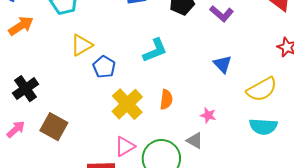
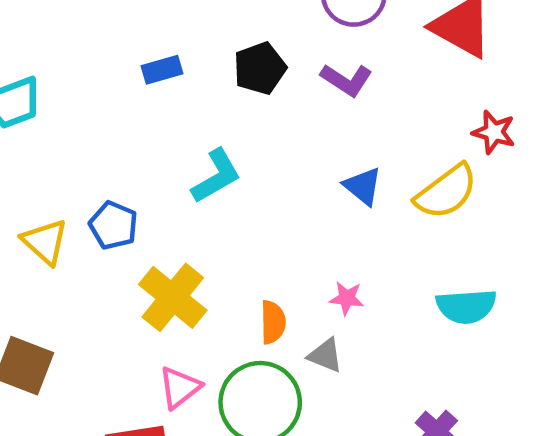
yellow triangle: (82, 45) -> (45, 242), moved, turned -40
yellow semicircle: (262, 89) -> (446, 192), moved
orange semicircle: (166, 99) -> (273, 322), moved

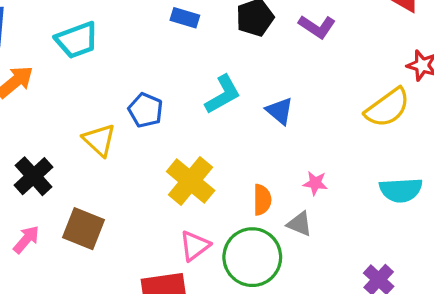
blue rectangle: (162, 70) -> (185, 18), turned 32
blue triangle: (363, 186) -> (280, 111), moved
blue pentagon: (113, 225) -> (146, 110), moved

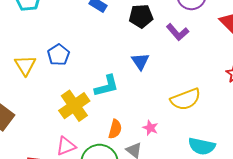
cyan L-shape: (223, 94) -> (107, 86), moved
yellow semicircle: (387, 108) -> (186, 99), moved
blue triangle: (280, 111) -> (140, 61), moved

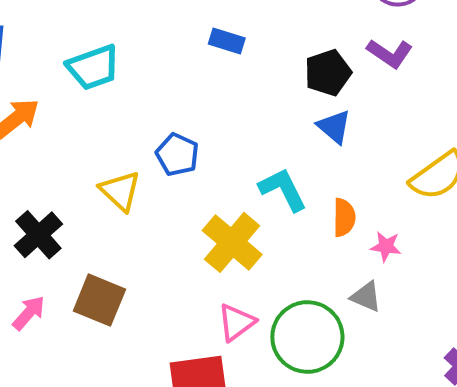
black pentagon: (141, 16) -> (328, 73), moved
cyan L-shape: (107, 86) -> (283, 190), turned -88
orange semicircle: (115, 129) -> (344, 217), moved

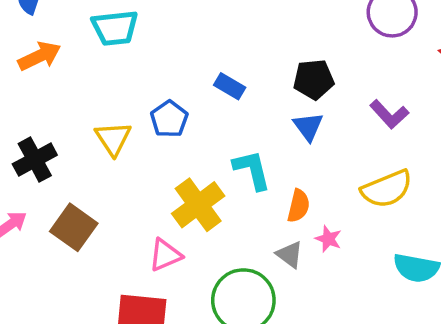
blue rectangle: (227, 41) -> (230, 86), moved
purple L-shape: (390, 53) -> (389, 114), moved
gray triangle: (366, 297) -> (290, 255), moved
pink triangle: (236, 322) -> (165, 255), moved

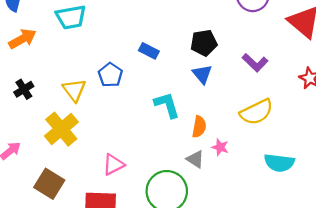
black cross: (35, 160) -> (24, 89), moved, size x0.7
yellow cross: (198, 205) -> (61, 129), moved
brown square: (74, 227) -> (49, 184), moved

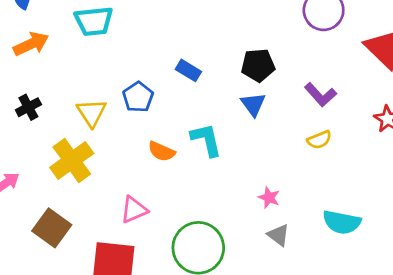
yellow semicircle: (257, 112) -> (319, 140), moved, size x0.6
orange semicircle: (199, 127) -> (162, 151), moved, turned 100
gray triangle: (195, 159) -> (278, 235), moved

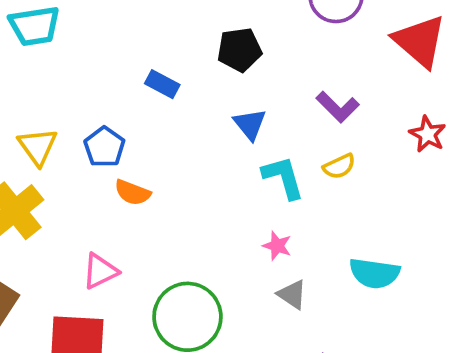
black pentagon: (258, 65) -> (239, 50), moved
blue pentagon: (138, 97) -> (104, 147), moved
cyan L-shape: (206, 140) -> (283, 177), moved

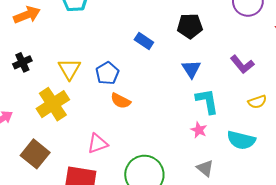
yellow semicircle: (339, 166) -> (257, 102), moved
pink star: (277, 246) -> (199, 130), moved
cyan semicircle: (374, 273) -> (241, 140), moved

